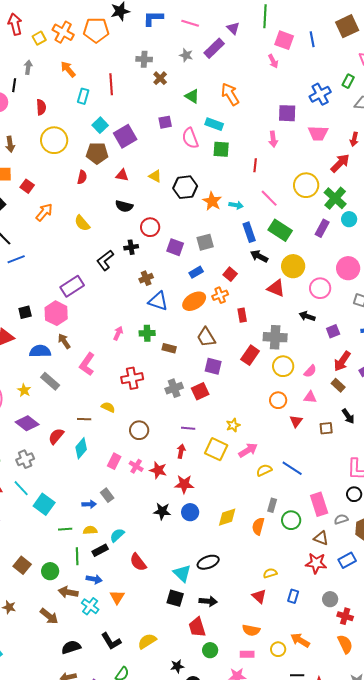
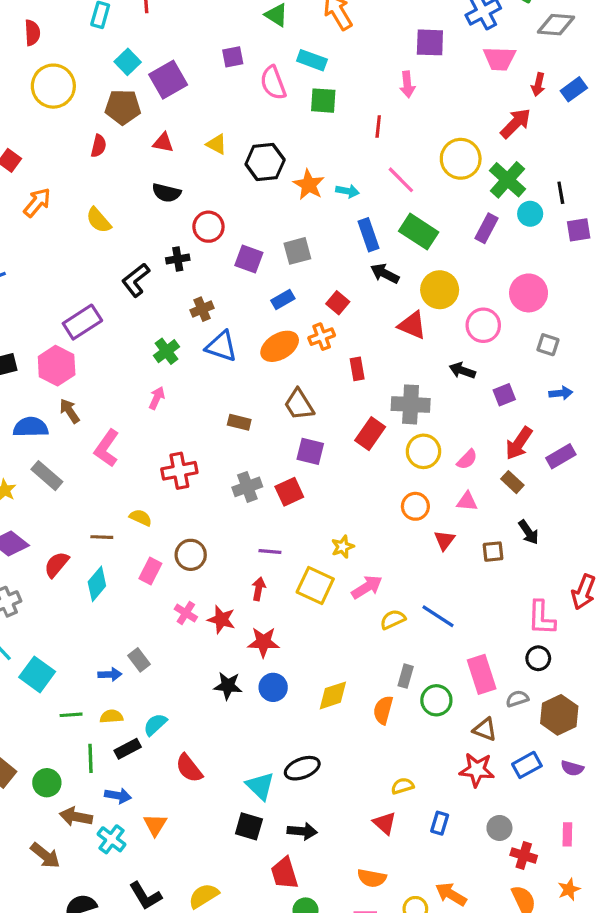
pink trapezoid: (318, 133) -> (499, 59), moved
green cross: (147, 333) -> (166, 351), moved, turned -35
pink rectangle: (114, 461) -> (150, 571), moved

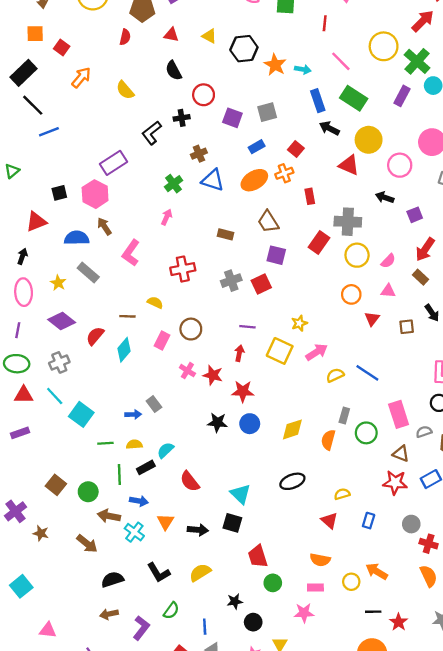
black semicircle: (166, 193) -> (174, 71), turned 48
black ellipse: (302, 768) -> (292, 481), moved
black arrow: (302, 831) -> (198, 530), moved

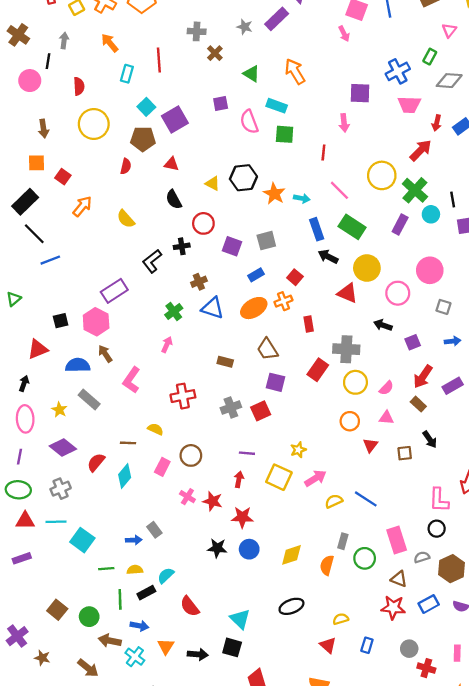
yellow triangle: (209, 36) -> (213, 183), moved
cyan line: (55, 396) -> (56, 522), turned -48

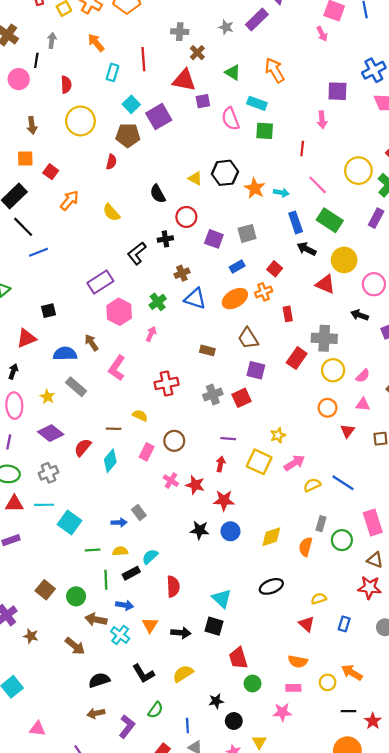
red triangle: (171, 164) -> (184, 80), moved, size x1.6
pink hexagon: (96, 322) -> (119, 312), moved
red semicircle: (190, 606) -> (173, 586), turned -145

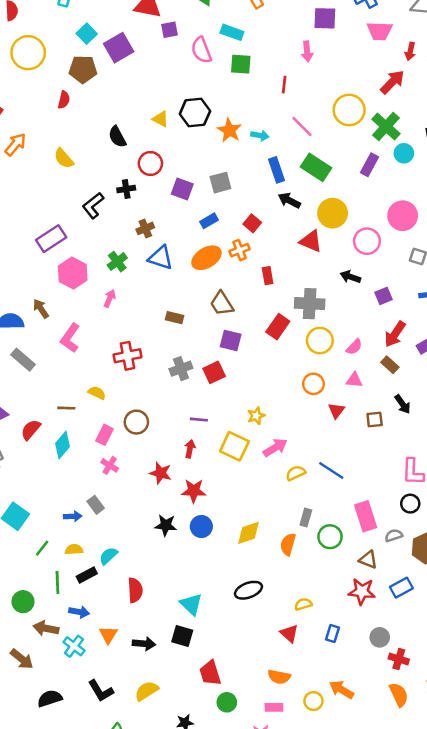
pink cross: (171, 481) -> (110, 465), moved
green line: (93, 550) -> (42, 548), turned -48

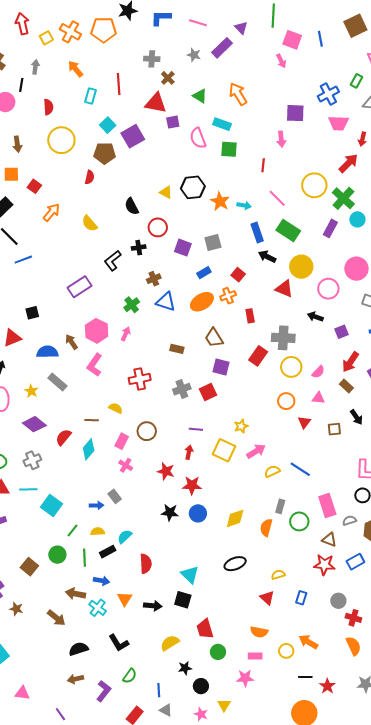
pink hexagon: (73, 273) -> (97, 331), moved
green circle: (23, 602) -> (57, 555), moved
yellow semicircle: (147, 691) -> (170, 643), moved

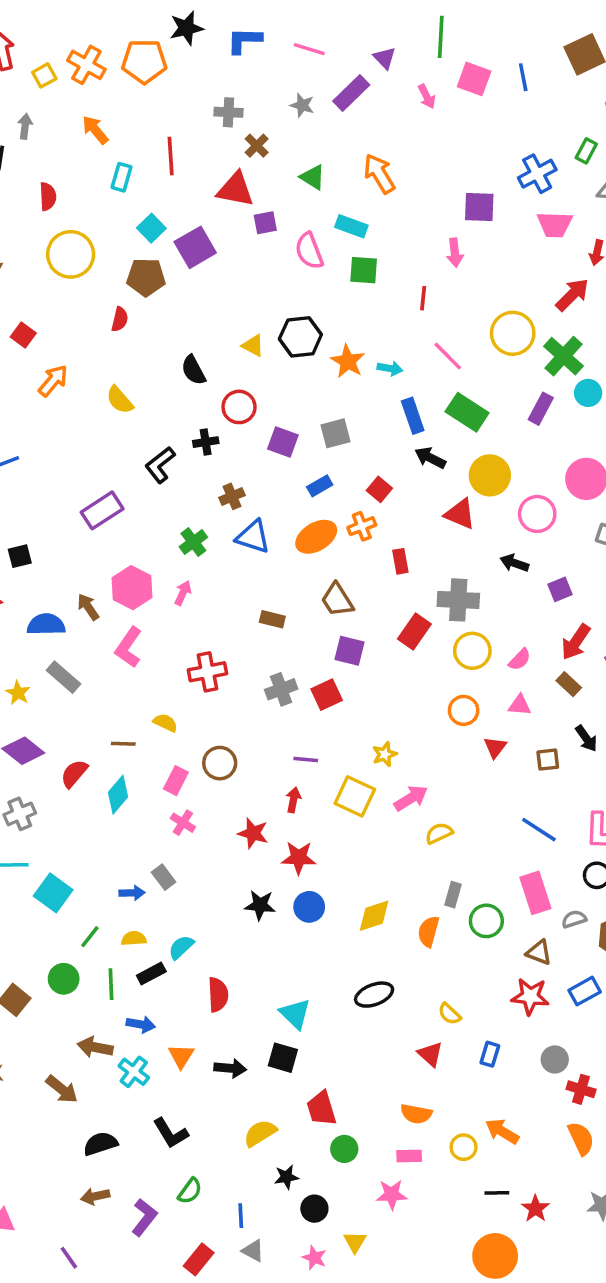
pink arrow: (281, 61) -> (427, 96), moved
blue line: (300, 469) -> (539, 830), moved
yellow semicircle: (278, 575) -> (450, 1014), turned -120

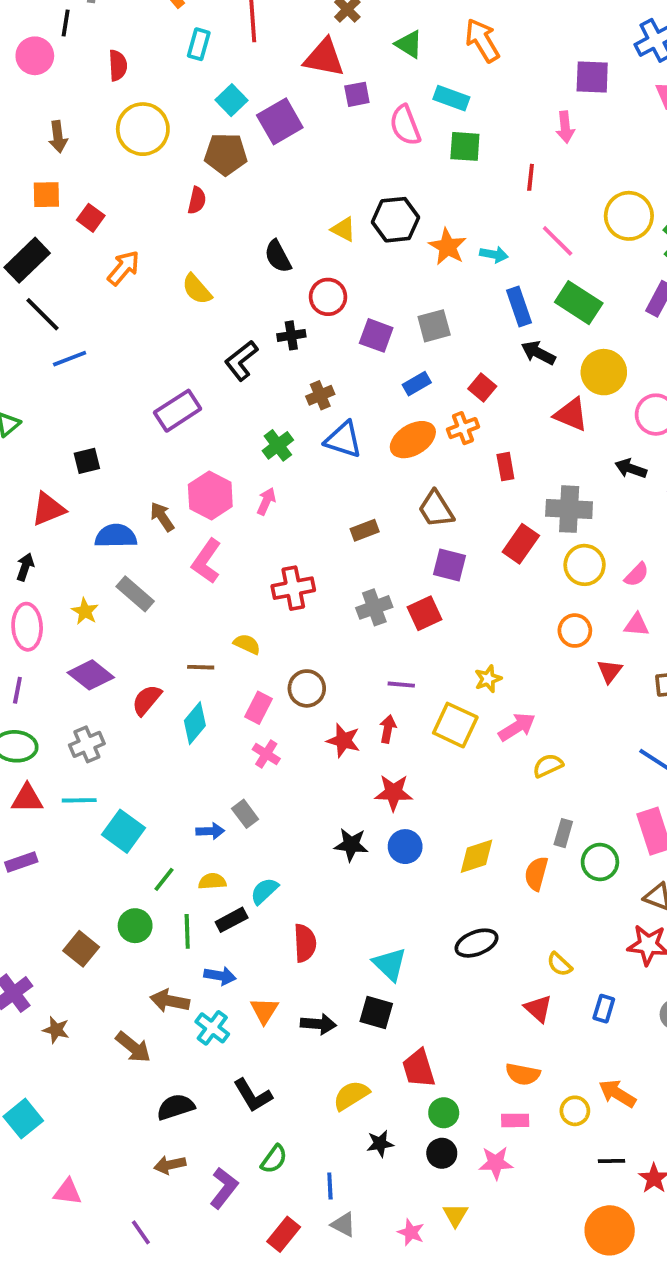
brown rectangle: (272, 619) -> (365, 530), turned -35
red star: (253, 833) -> (343, 740), moved
black circle: (314, 1209) -> (442, 1153), moved

